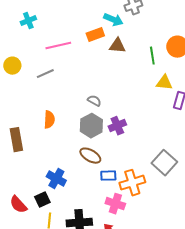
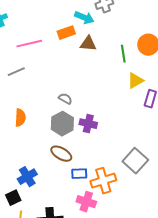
yellow triangle: (164, 83) -> (135, 81), turned -36
purple cross: (117, 126) -> (88, 124), turned 36
blue cross: (56, 179) -> (27, 177), turned 30

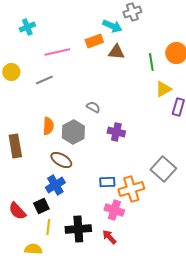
gray hexagon: (62, 124) -> (73, 132), moved
brown ellipse: (61, 154) -> (61, 160), moved

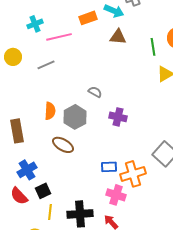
cyan cross: (27, 27) -> (35, 24), moved
orange rectangle: (94, 41) -> (88, 18), moved
blue cross: (55, 185) -> (27, 170), moved

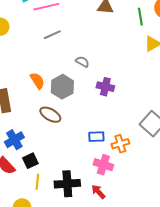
gray line: (46, 65) -> (52, 35), moved
orange semicircle: (50, 111) -> (37, 81), turned -36
orange cross: (133, 174) -> (120, 144), size x0.7

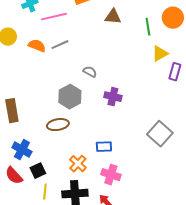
orange semicircle: (37, 81) -> (37, 46), moved, turned -36
brown ellipse: (50, 115) -> (58, 125), turned -40
blue cross: (14, 140) -> (22, 150), turned -30
orange cross: (120, 144) -> (78, 164), moved, turned -30

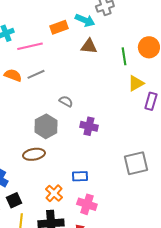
gray square: (160, 134) -> (136, 163), turned 35

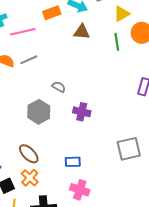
yellow triangle: (136, 83) -> (122, 14), moved
brown ellipse: (34, 154) -> (29, 154), moved, turned 55
orange cross: (54, 193) -> (30, 178), moved

